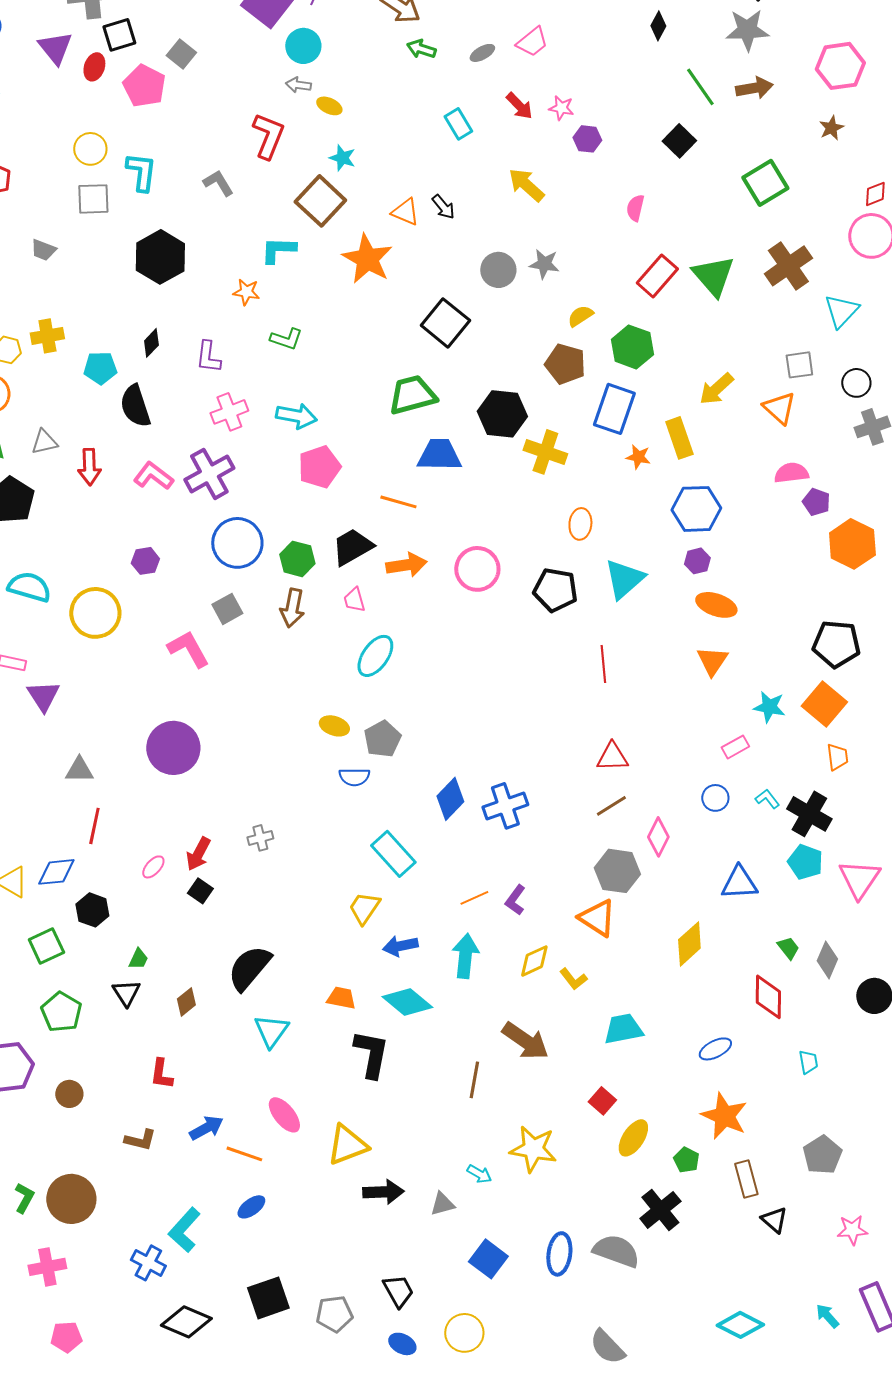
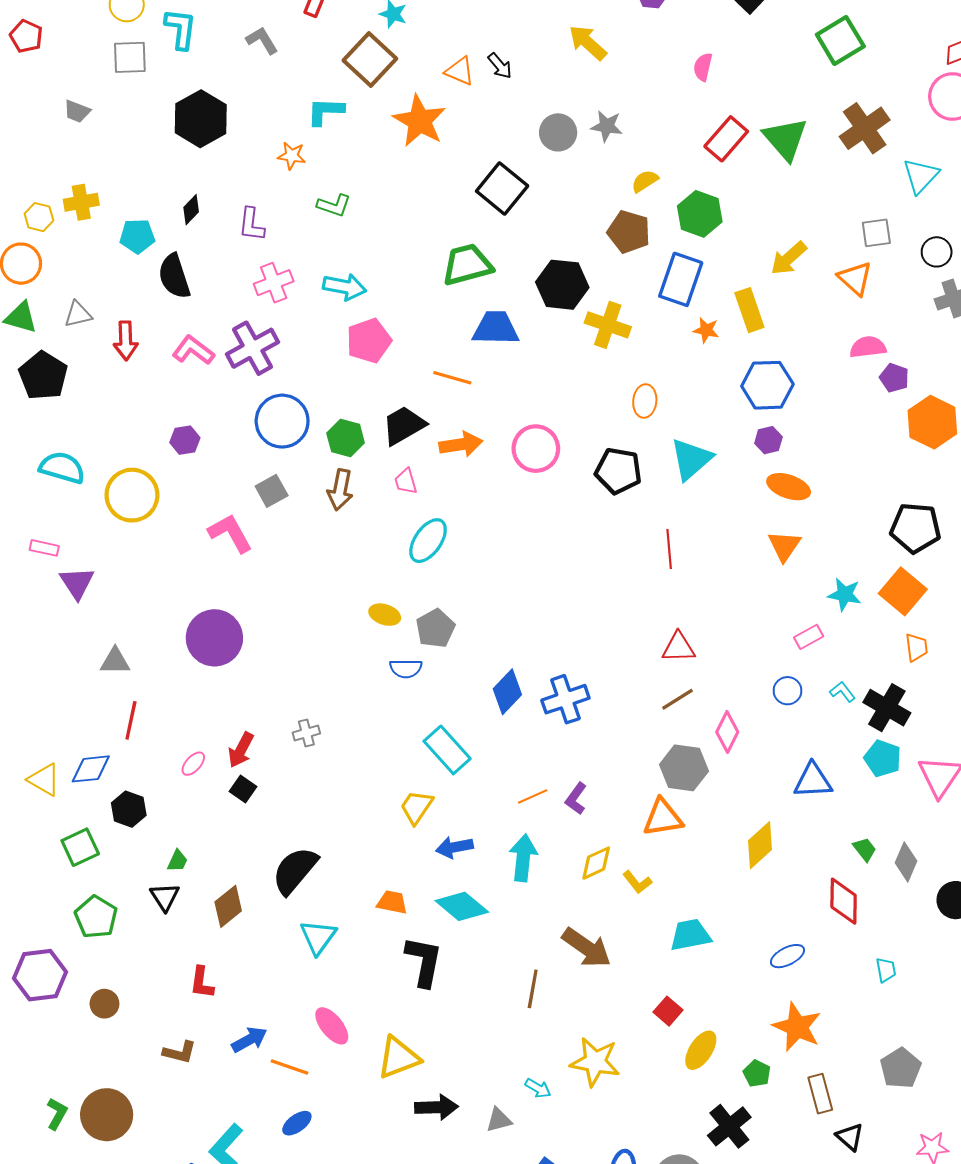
orange triangle: (597, 918) -> (663, 818), turned -42
brown diamond: (186, 1002) -> (228, 906), size x1.4

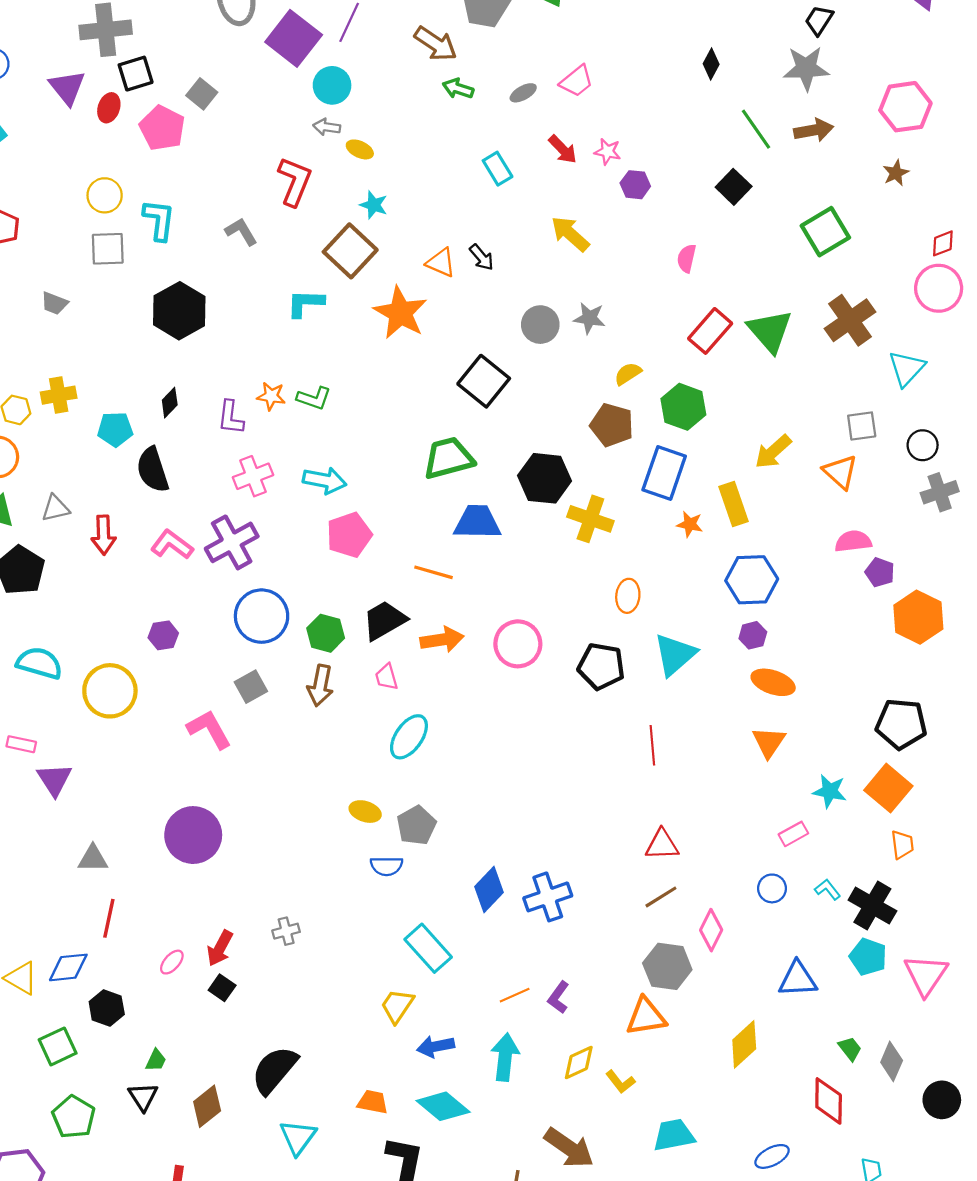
orange star: (292, 156) -> (271, 396), moved

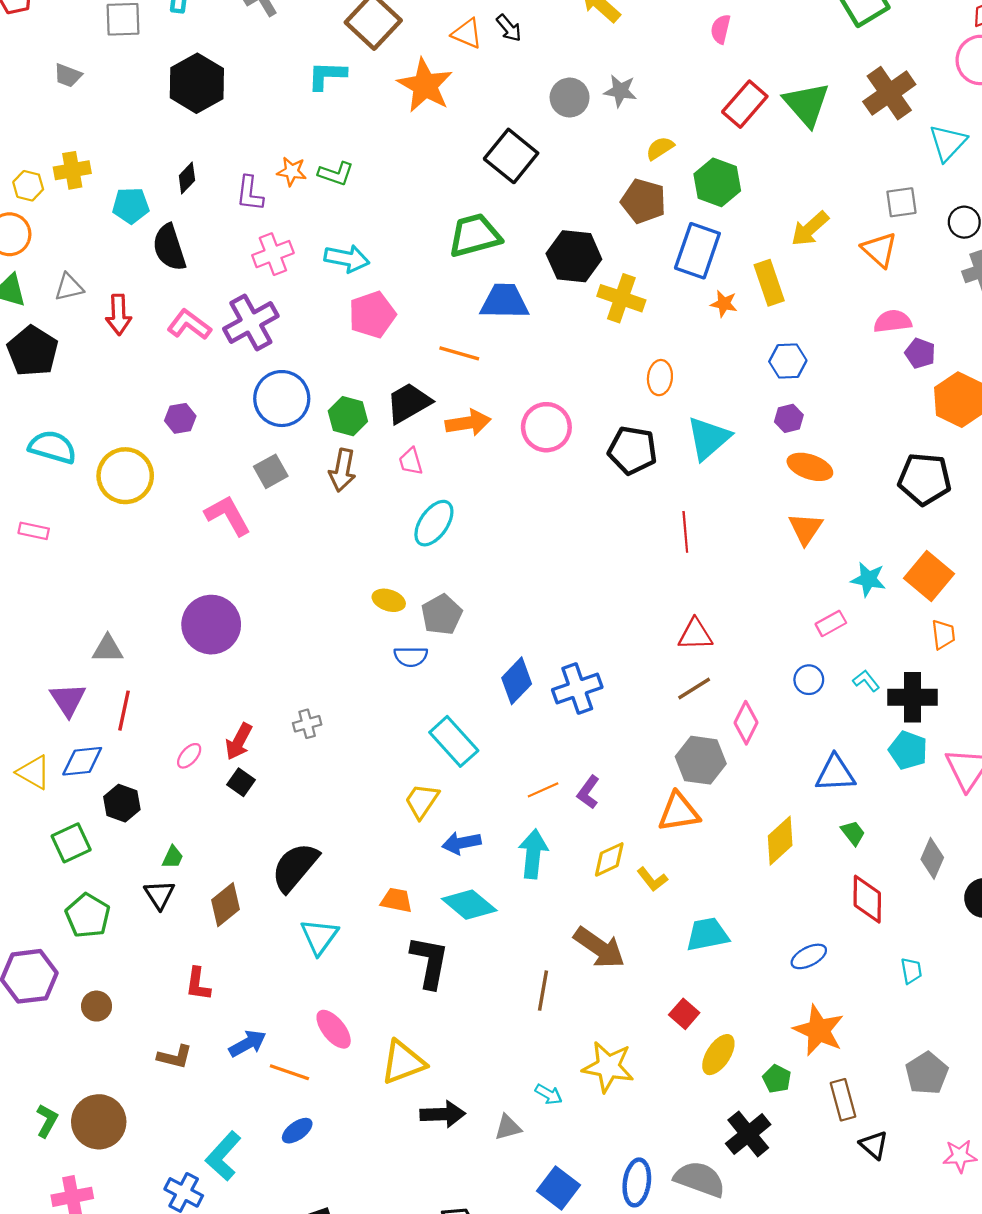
blue hexagon: (752, 580) -> (788, 361), size x0.7
black pentagon: (901, 724) -> (925, 479), moved
purple triangle: (54, 779) -> (68, 700), moved
black cross: (872, 905) -> (912, 697), turned -30
green trapezoid: (850, 1049) -> (853, 833), moved

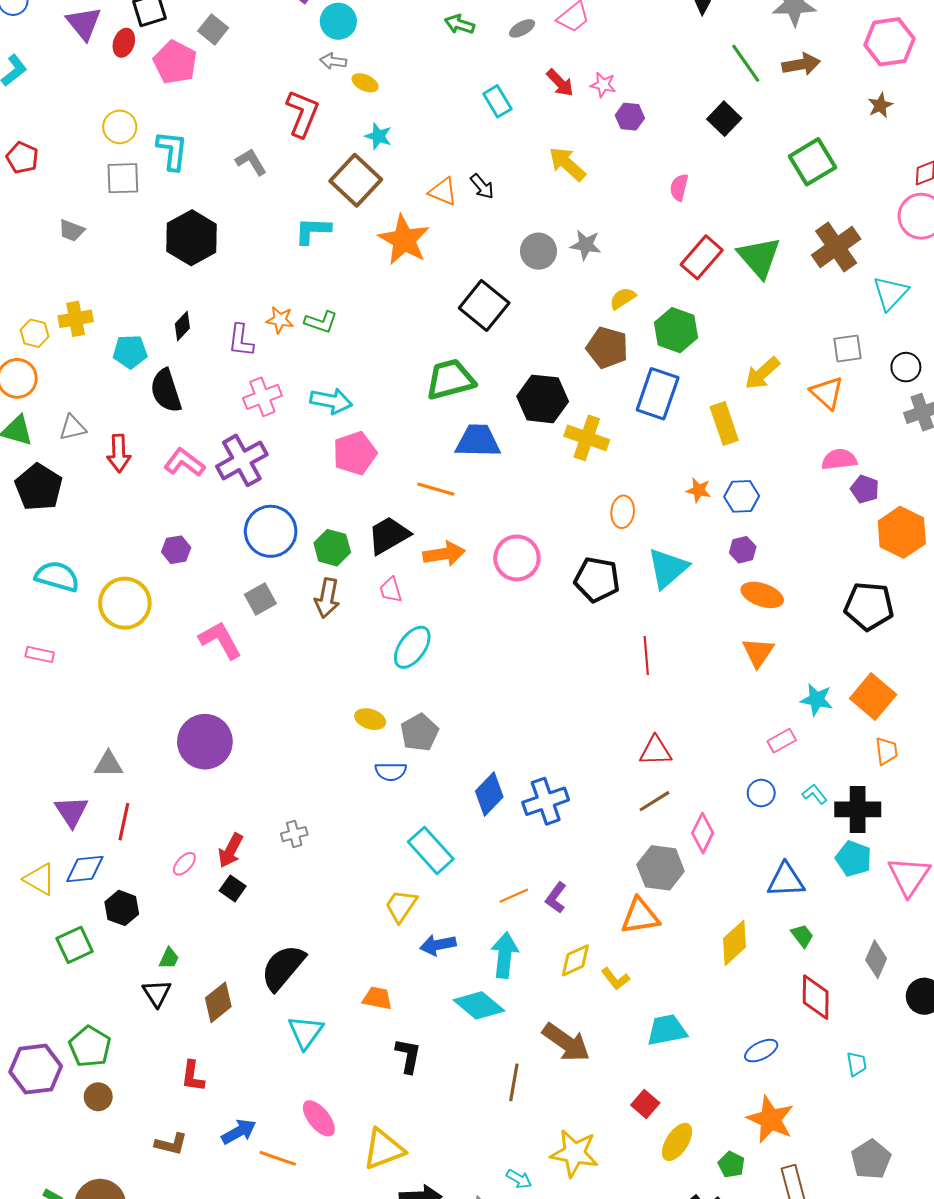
orange star: (724, 304) -> (699, 490), moved
cyan diamond: (469, 905) -> (479, 1005), moved
green pentagon: (88, 916) -> (90, 1046), moved
black L-shape: (430, 962) -> (408, 1056), size x0.7

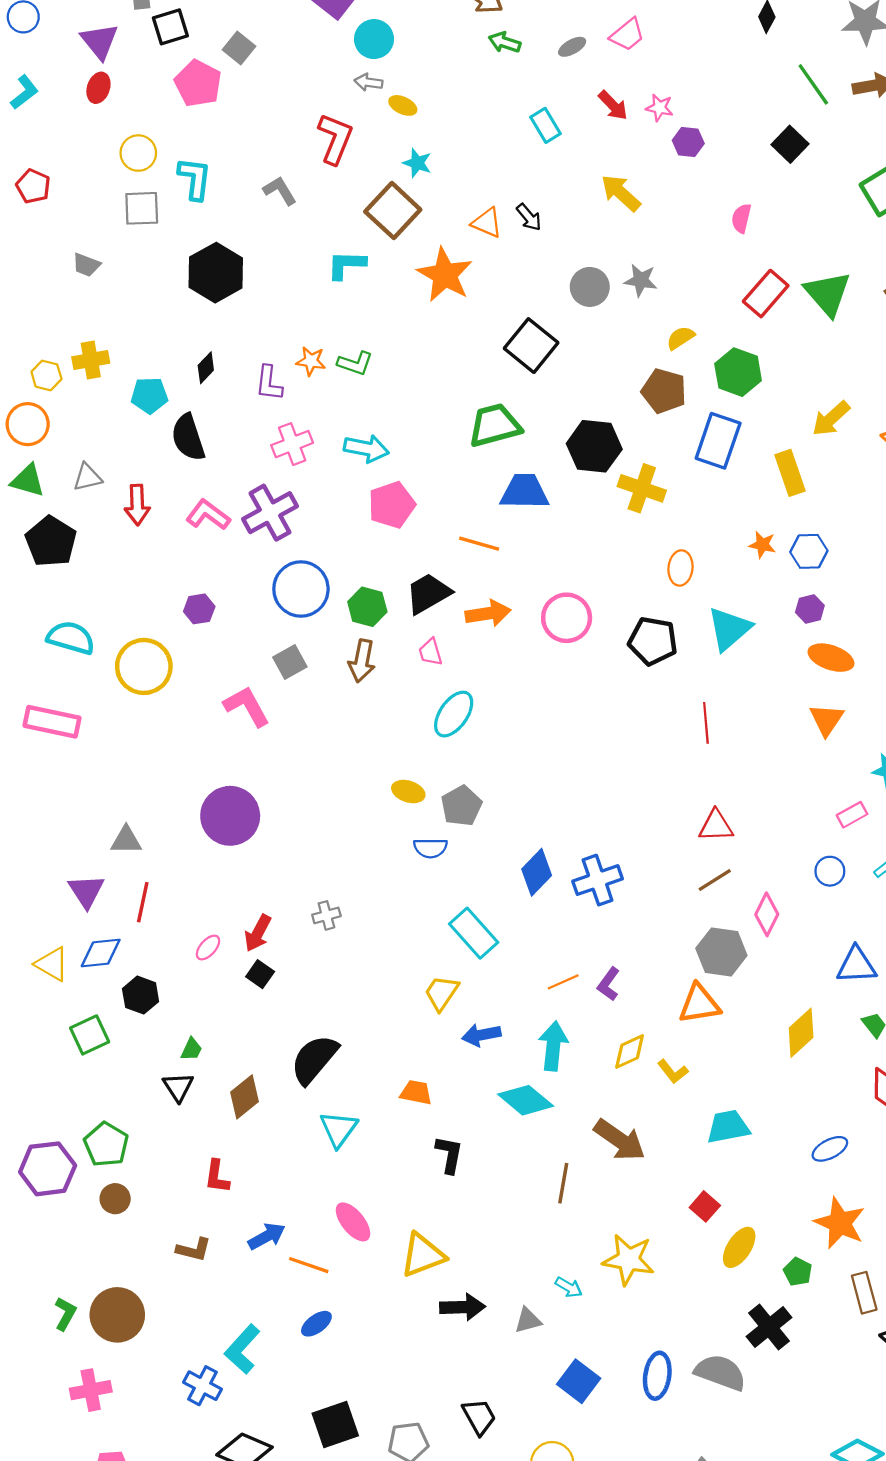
red ellipse: (124, 43) -> (98, 88), moved
pink rectangle: (40, 654) -> (52, 722), size x1.8

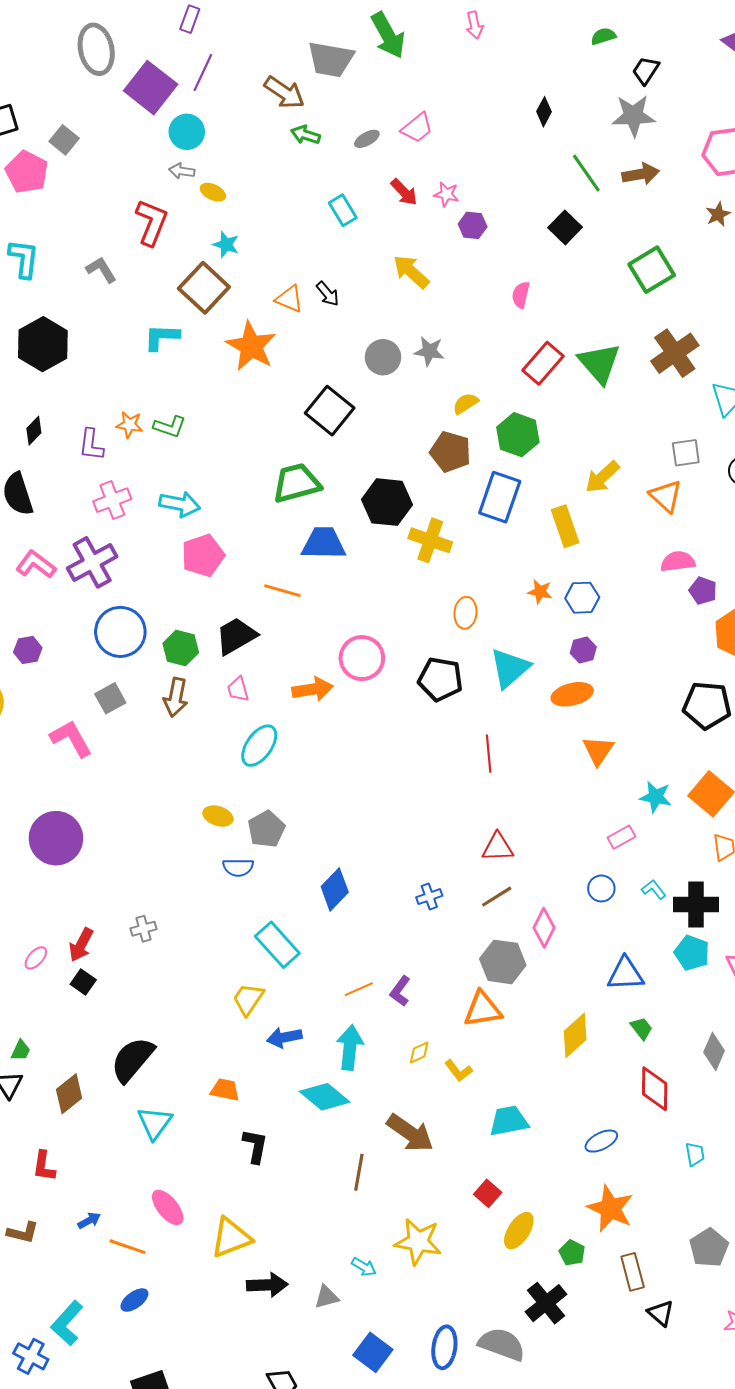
orange arrow: (488, 613) -> (313, 689), moved
orange ellipse: (831, 658) -> (572, 694), moved, turned -33
blue cross: (598, 880) -> (429, 897), moved, size x0.6
yellow diamond: (630, 1052) -> (419, 1052), size x0.7
blue arrow: (267, 1236) -> (89, 1221), size x0.7

